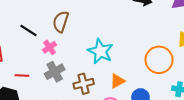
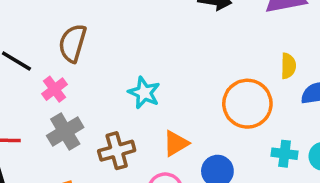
cyan star: (100, 51) -> (144, 93), size x0.7

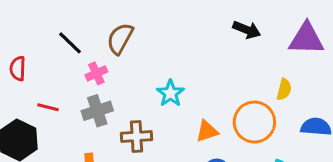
yellow semicircle: (288, 66) -> (284, 89), moved
orange triangle: (176, 143) -> (207, 131), moved

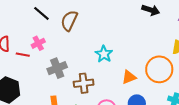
black line: (70, 43) -> (41, 13), moved
pink cross: (96, 73) -> (38, 43), moved
red line: (48, 107) -> (23, 55), moved

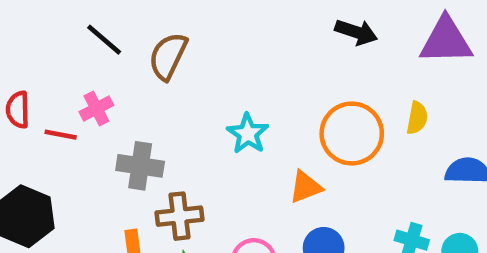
gray cross: (57, 68) -> (140, 166), turned 30
orange circle: (159, 69) -> (352, 134), moved
brown cross: (84, 83) -> (180, 216), moved

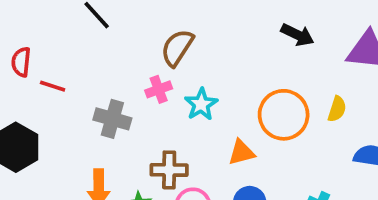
brown semicircle: (168, 56) -> (177, 48), moved
pink cross: (96, 109) -> (159, 89), moved
brown cross: (180, 216) -> (169, 170), moved

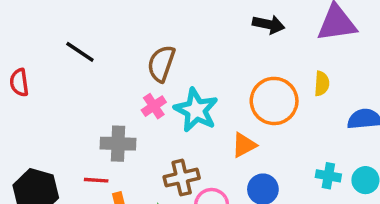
red semicircle: (21, 62) -> (19, 83), moved
red line: (53, 86) -> (96, 180), moved
cyan star: (201, 104) -> (196, 110), size x1.4

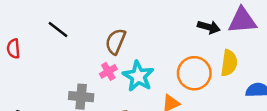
black arrow: (269, 24) -> (209, 27), moved
yellow semicircle: (322, 84) -> (229, 63), size x1.5

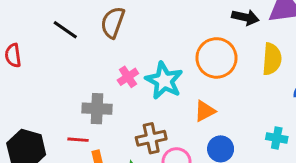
brown semicircle: (115, 42) -> (113, 22), moved
orange circle: (194, 73) -> (216, 58), moved

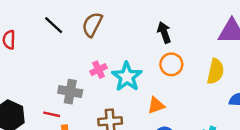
black arrow: (245, 17) -> (164, 32), moved, turned -130
orange circle: (216, 58) -> (171, 64), size x0.7

